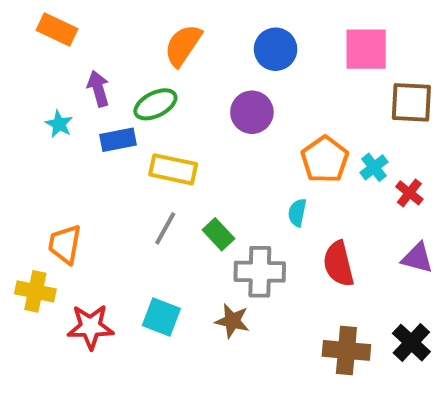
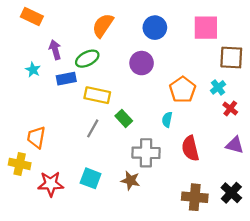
cyan cross: (374, 167) -> (218, 87), moved
green rectangle: (218, 234) -> (124, 118), moved

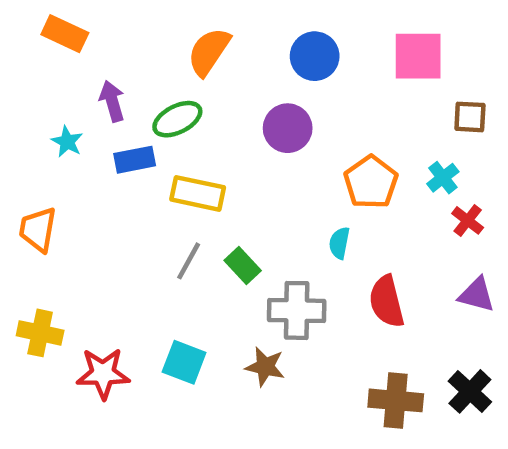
brown square: (231, 58) -> (470, 117), size x0.7
green rectangle: (124, 118) -> (243, 265), moved
orange trapezoid: (36, 137) -> (38, 229), moved

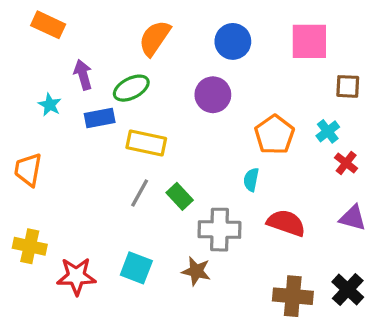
red semicircle: (387, 301) -> (286, 223), turned 123

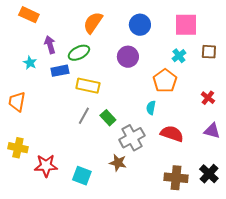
cyan cross: (328, 131) -> (179, 56), moved
gray cross: (220, 230) -> (132, 138), turned -30
cyan square: (136, 268) -> (82, 176), moved

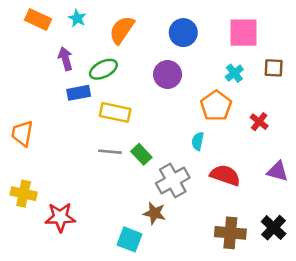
cyan star: (30, 63) -> (77, 18), moved
red cross: (208, 98) -> (259, 122), moved
gray line: (84, 116) -> (110, 152), turned 66
cyan square: (82, 176) -> (130, 239), moved

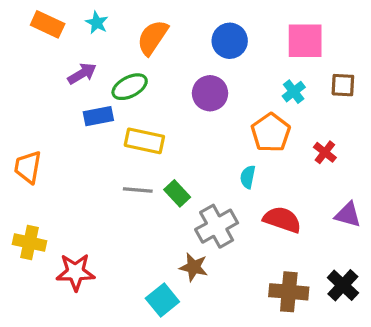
purple arrow: (65, 59) -> (82, 74), turned 75
cyan square: (130, 239) -> (162, 300), turned 30

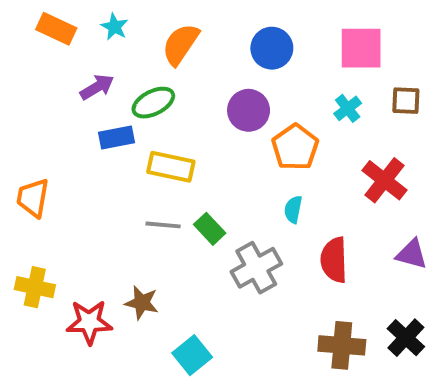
orange pentagon: (271, 133) -> (295, 147), moved
red cross: (325, 152) -> (385, 180), size x1.6
red semicircle: (282, 220) -> (334, 260), turned -111
brown star: (194, 267) -> (142, 303), moved

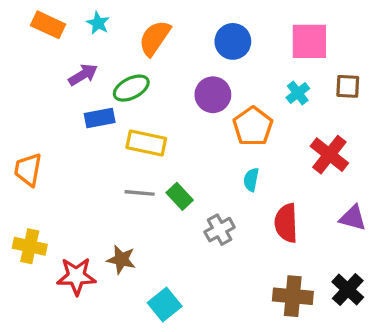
gray cross: (256, 268) -> (220, 230), size x0.7

